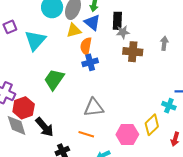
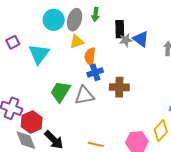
blue triangle: (92, 22) -> (141, 39), moved
brown cross: (133, 52) -> (119, 87), moved
gray triangle: (94, 108) -> (84, 96), moved

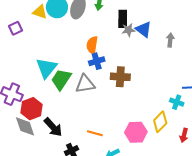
yellow triangle: (77, 42) -> (40, 12), moved, turned 35
cyan triangle: (39, 54) -> (47, 68), moved

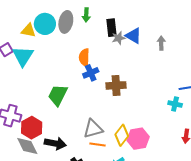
cyan triangle: (47, 68) -> (23, 56), moved
gray triangle: (85, 84) -> (93, 129), moved
yellow diamond: (160, 122) -> (122, 135), moved
black arrow: (53, 127) -> (55, 143), turned -30

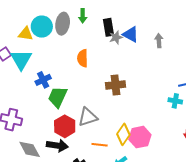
blue cross: (91, 73) -> (43, 80), moved
red hexagon: (32, 128) -> (65, 126), moved
gray triangle: (93, 129) -> (88, 117), moved

